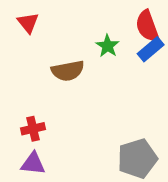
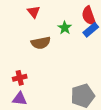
red triangle: (28, 23) -> (34, 12), moved

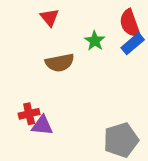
purple triangle: (20, 99) -> (42, 125), moved

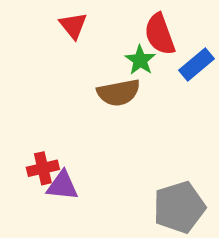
red semicircle: (130, 23) -> (160, 34), moved
brown semicircle: (60, 63) -> (119, 93), moved

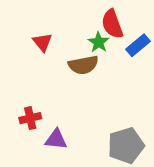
red triangle: (73, 26) -> (42, 42), moved
purple triangle: (62, 186) -> (56, 139), moved

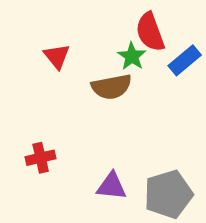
purple triangle: (56, 139) -> (112, 186), moved

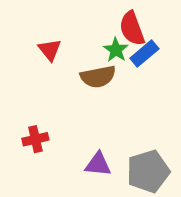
blue rectangle: (185, 60) -> (144, 53), moved

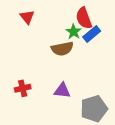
red triangle: (50, 50) -> (27, 17), moved
purple triangle: (98, 164) -> (62, 91), moved

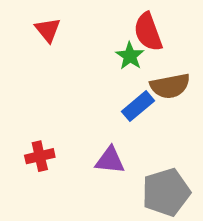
blue rectangle: (92, 34) -> (138, 106), moved
brown semicircle: (62, 49) -> (170, 86), moved

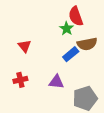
red triangle: (48, 30) -> (25, 46), moved

